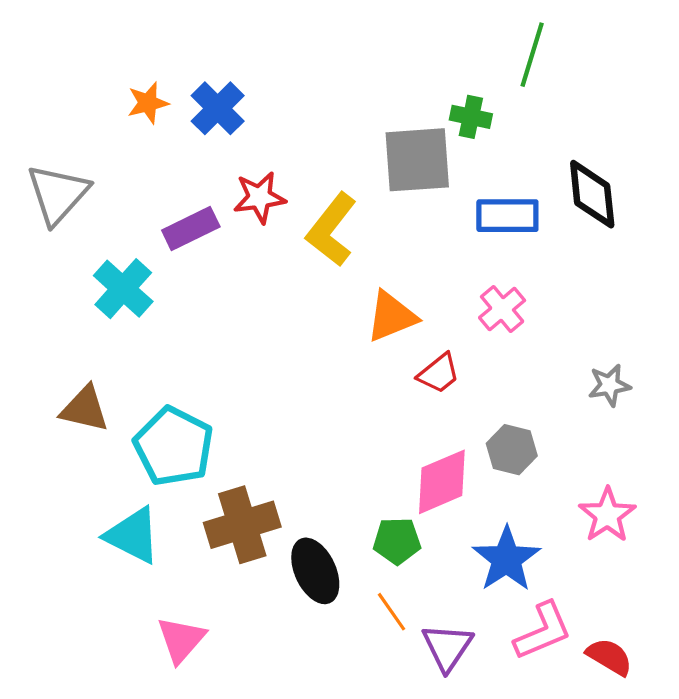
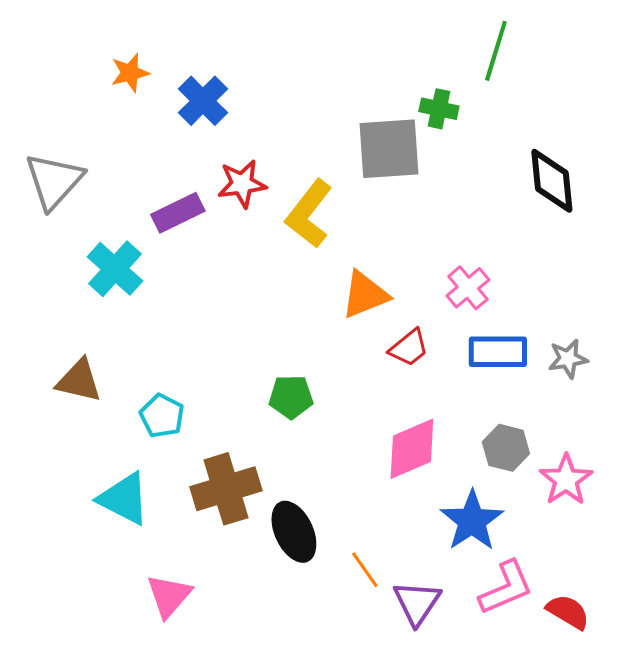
orange star: (148, 103) -> (130, 73), moved
blue rectangle: (507, 216) -> (498, 352), moved
cyan pentagon: (174, 446) -> (162, 416), size x0.6
gray hexagon: (512, 450) -> (506, 448), moved
green pentagon: (397, 541) -> (291, 397), moved

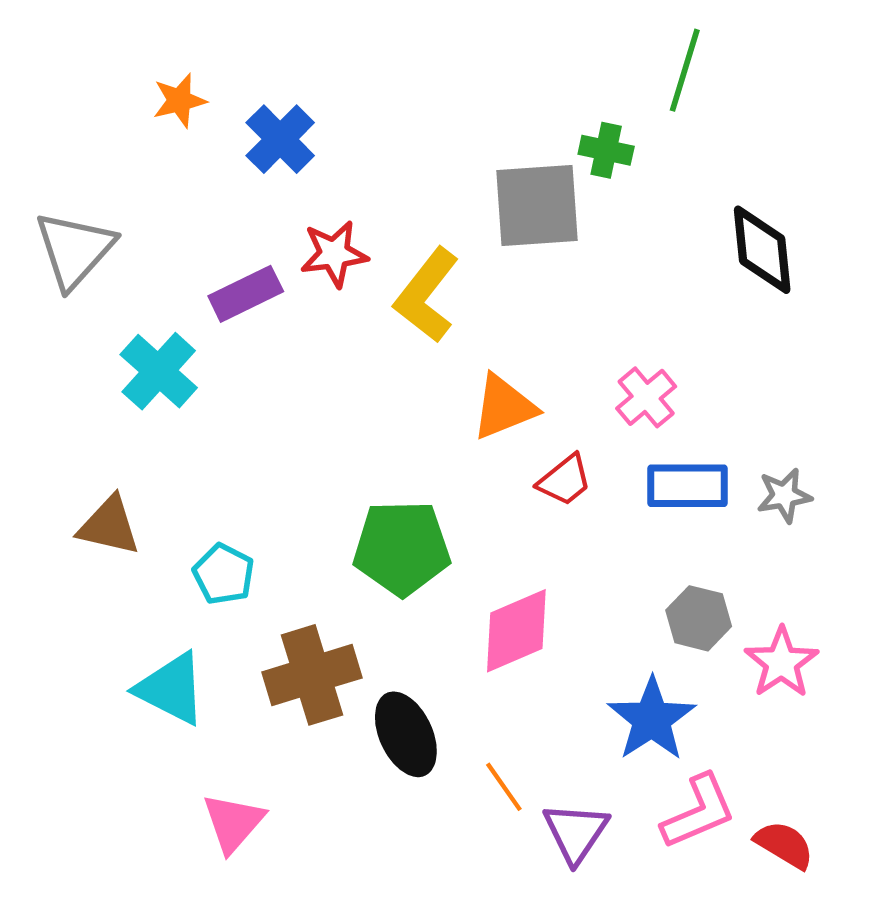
green pentagon: (291, 397) -> (402, 548), size x1.6
pink diamond: (412, 449) -> (516, 631), moved

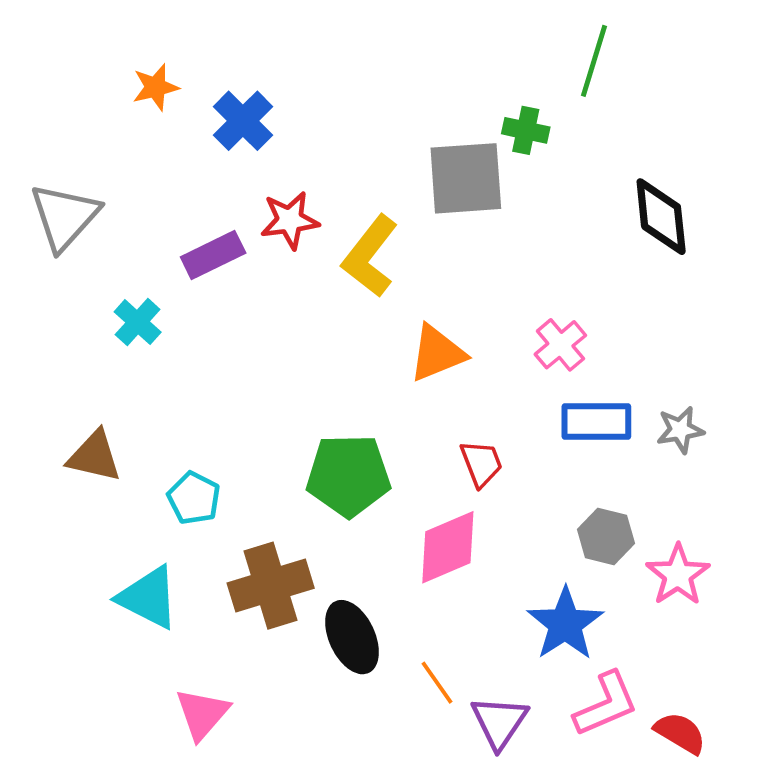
cyan cross: (159, 371) -> (138, 322), size x0.7
red trapezoid: (565, 480) -> (481, 463), moved, turned -72

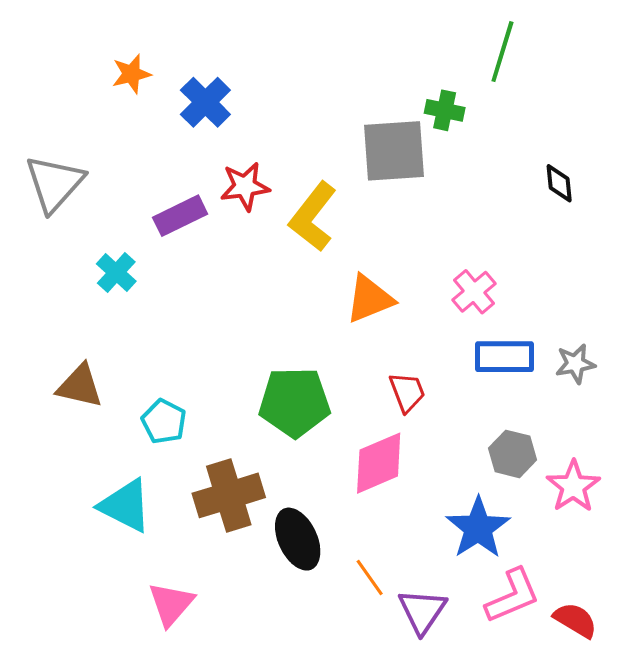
black diamond: (661, 217) -> (559, 183), size x0.6

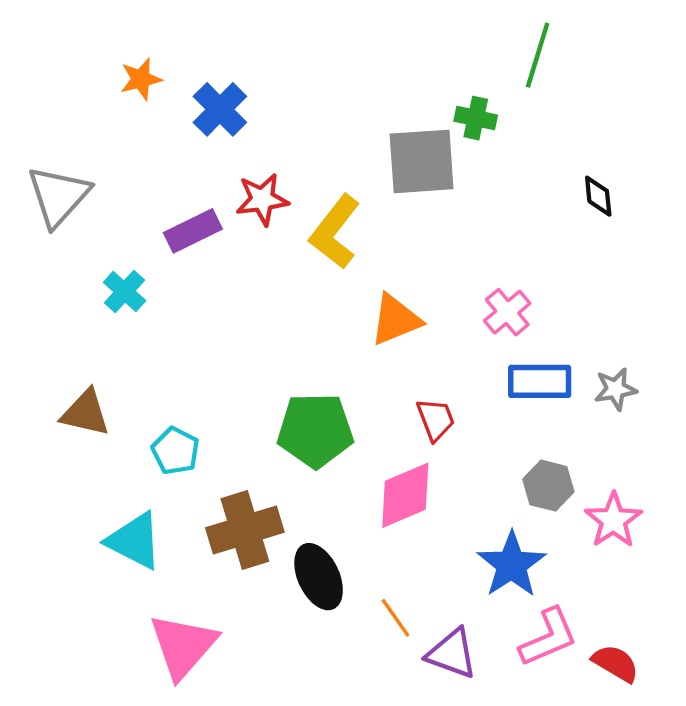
pink triangle: (171, 604) -> (183, 646), size x1.4
purple triangle: (422, 611) -> (452, 654), turned -44

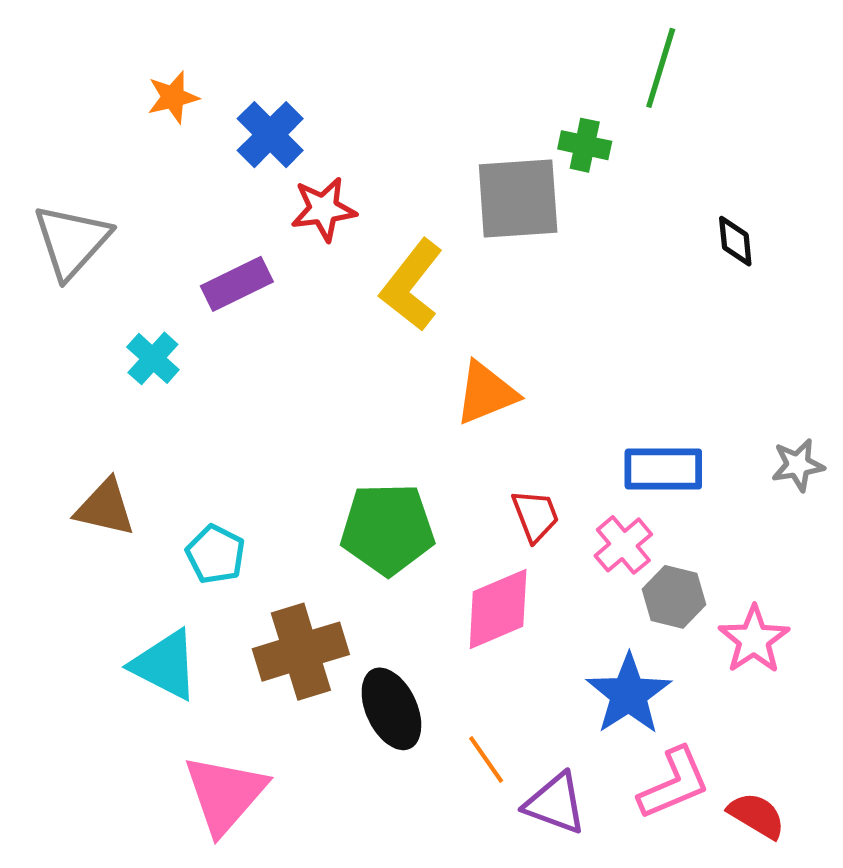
red star: (262, 199) -> (324, 209), moved
pink cross: (507, 312) -> (623, 545), moved
gray star: (616, 389) -> (798, 465), moved

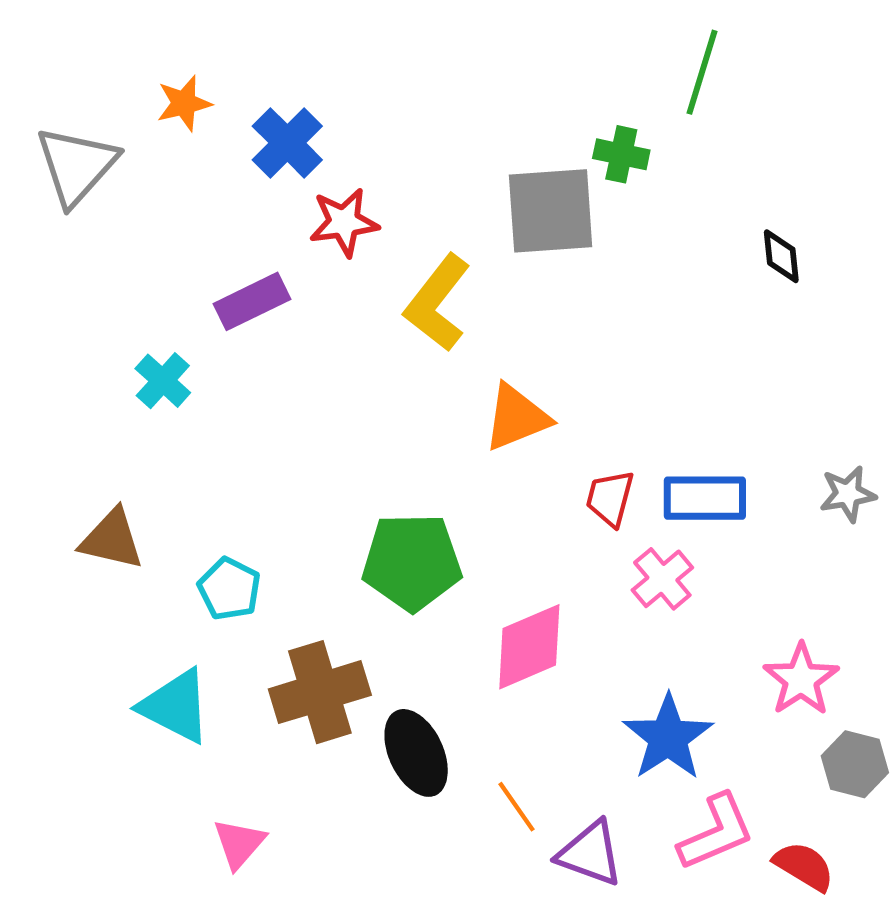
gray triangle: (72, 241) -> (76, 166), moved
red trapezoid: (535, 516) -> (610, 498), moved, turned -144
gray hexagon: (674, 597) -> (855, 764), moved
pink triangle: (225, 794) -> (239, 844), size x0.6

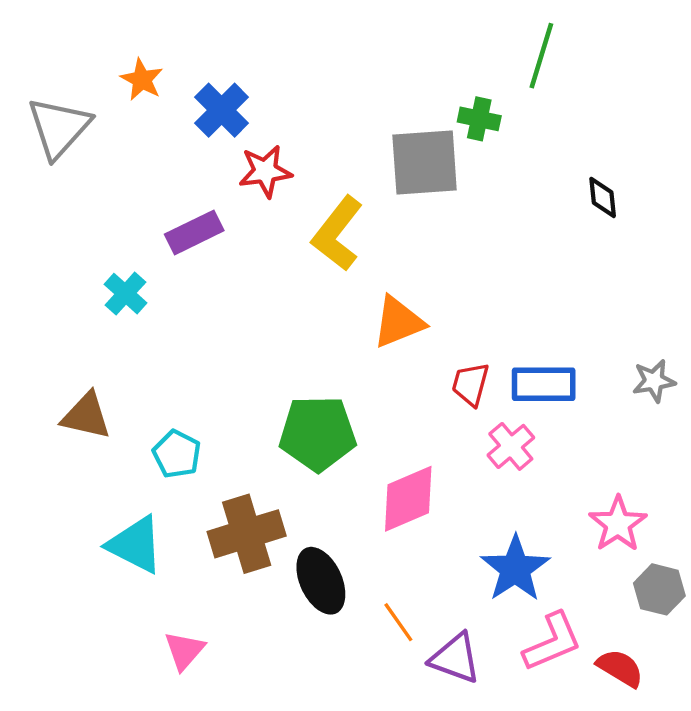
orange star: (184, 103) -> (142, 80), turned -30

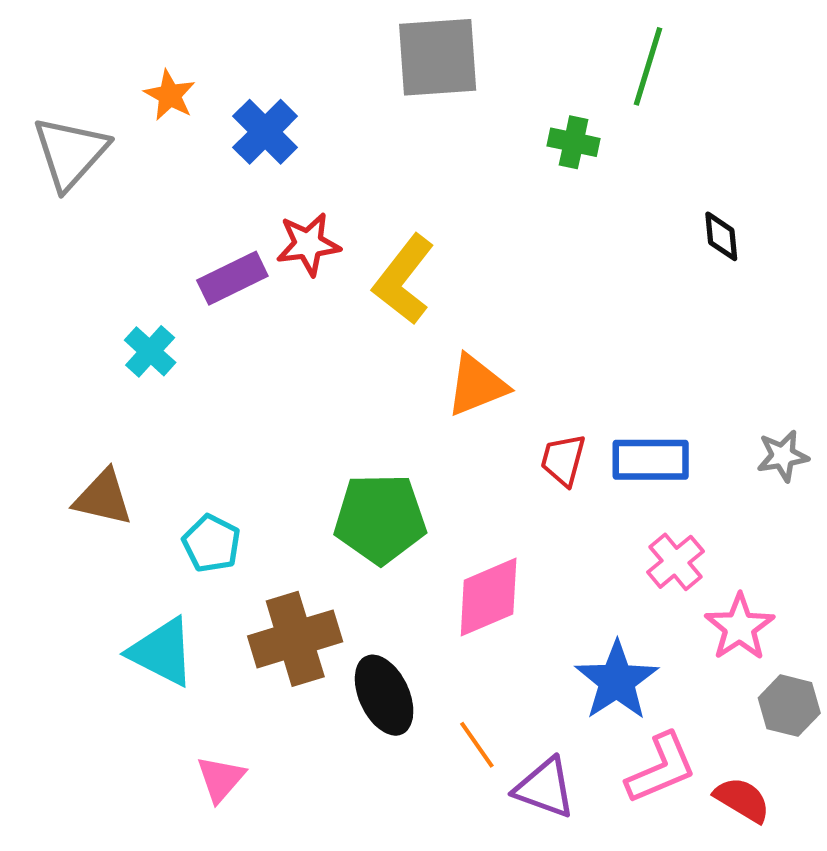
gray square: (425, 163) -> (438, 57), moved
red star: (265, 171) -> (308, 244), moved
pink cross: (511, 446) -> (676, 562), moved

